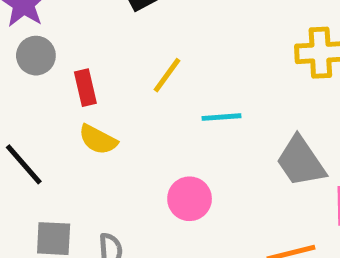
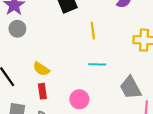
yellow line: (167, 75) -> (93, 31), moved, turned -49
red rectangle: (85, 88) -> (42, 91), moved

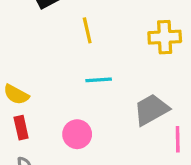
gray trapezoid: (131, 88) -> (151, 110), turned 95

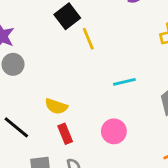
yellow line: (87, 30) -> (88, 39), moved

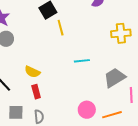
pink circle: (114, 131) -> (87, 110), moved

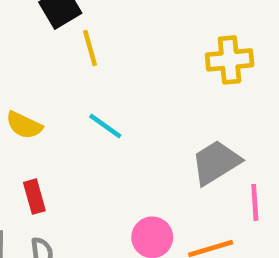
cyan line: (82, 61) -> (105, 126), moved, turned 42
yellow semicircle: (32, 72) -> (24, 125), moved

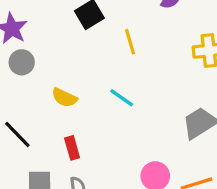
yellow line: (90, 48) -> (130, 42), moved

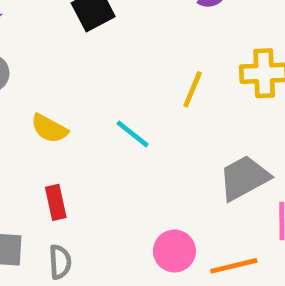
yellow line: (130, 42) -> (193, 89), moved, turned 35

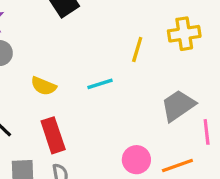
cyan line: (133, 134) -> (100, 84), turned -50
red rectangle: (56, 202) -> (53, 135), size x1.5

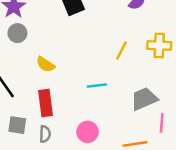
cyan line: (100, 84) -> (97, 86), moved
pink circle: (136, 160) -> (87, 132), moved

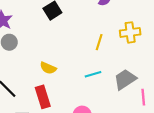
yellow semicircle: (45, 64) -> (48, 68), moved
cyan line: (97, 86) -> (93, 74), moved

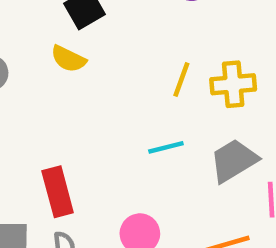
yellow cross: (130, 32) -> (233, 84), moved
yellow semicircle: (48, 68) -> (68, 59), moved

